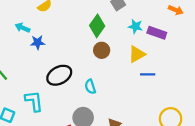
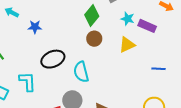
cyan arrow: (22, 28) -> (12, 12), moved
blue line: (148, 74) -> (158, 69), moved
cyan semicircle: (90, 87) -> (81, 72), size x1.5

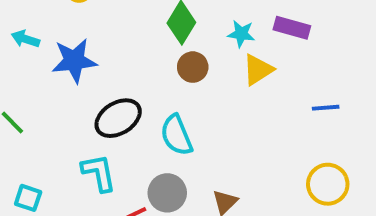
cyan star: (128, 19) -> (241, 34), moved
blue star: (35, 27) -> (74, 61), size x1.6
cyan L-shape: (27, 82) -> (99, 173), moved

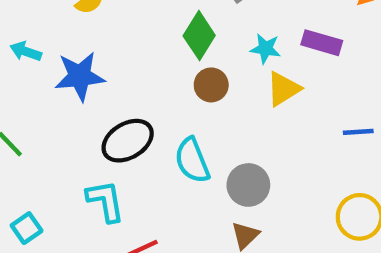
gray circle: (167, 193) -> (248, 185), moved
cyan square: (28, 198) -> (27, 228), turned 36

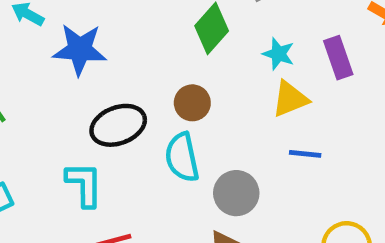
purple rectangle: (322, 43) -> (338, 58), turned 45
brown circle: (211, 85) -> (192, 103), moved
blue line: (358, 132) -> (305, 154), moved

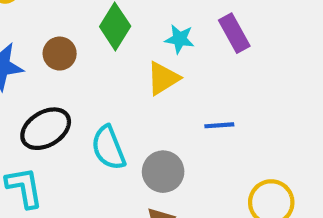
yellow triangle: (290, 99) -> (163, 78), moved
brown circle: (192, 103) -> (60, 54), moved

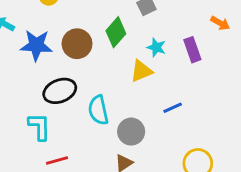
brown circle: (60, 54) -> (77, 44), size x1.4
blue line: (219, 125) -> (173, 108), turned -30

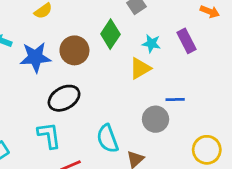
blue line: (173, 108) -> (175, 100), turned 30
cyan semicircle: (98, 110) -> (107, 139), moved
gray circle: (131, 132) -> (156, 119), moved

